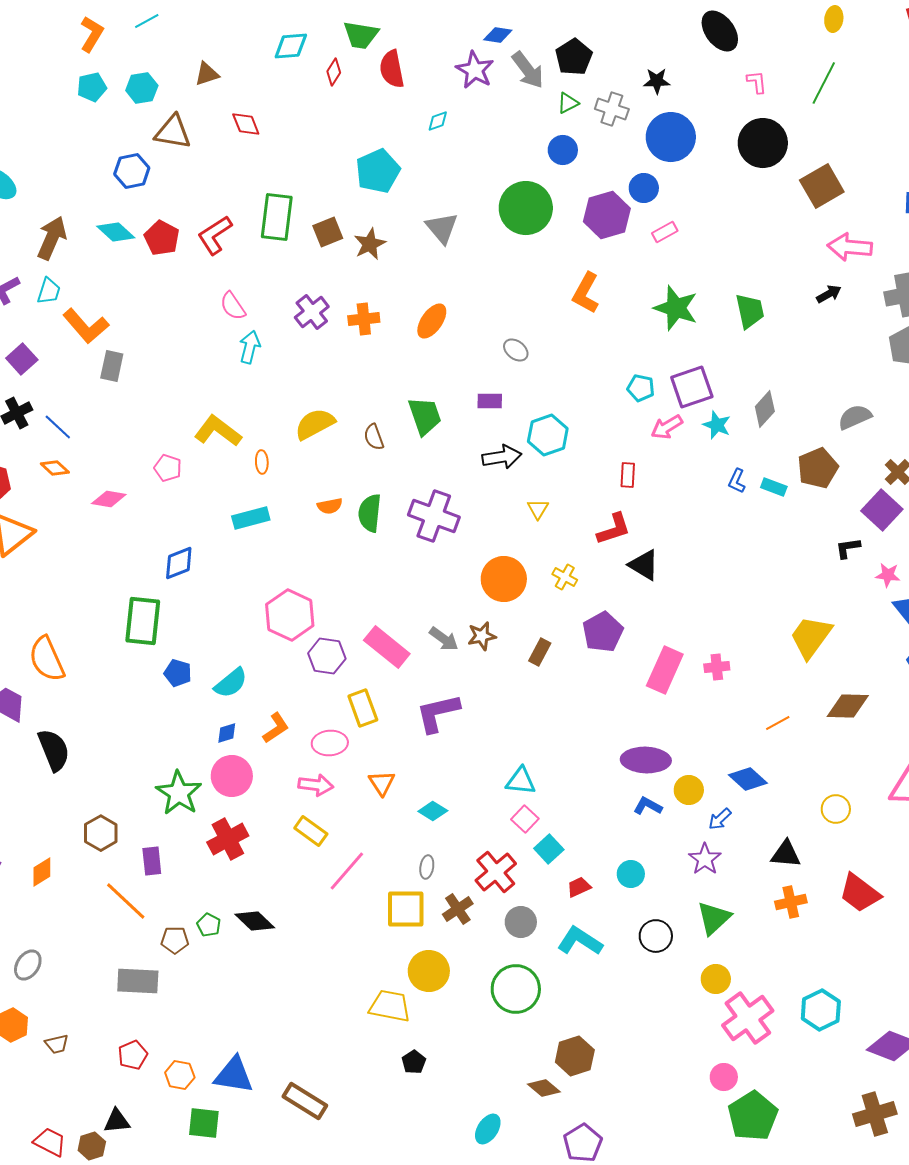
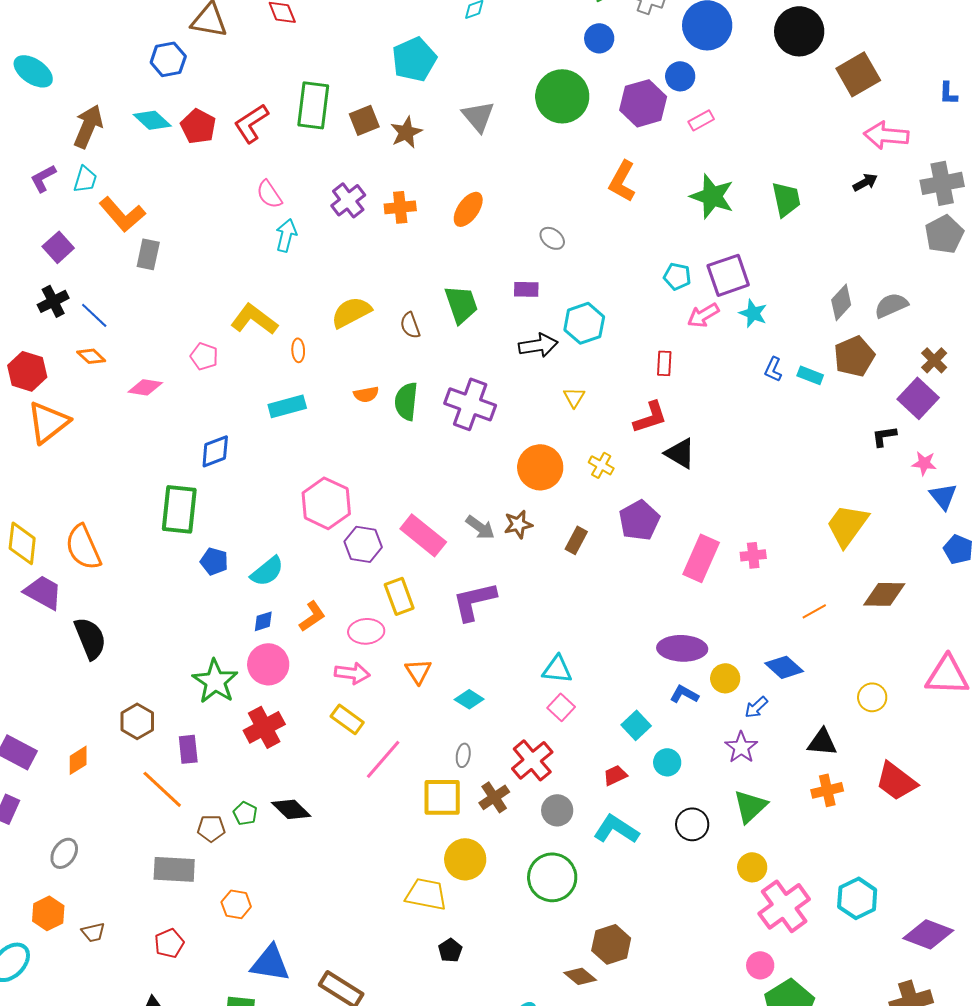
gray diamond: (765, 409) -> (841, 302), moved
cyan square: (549, 849) -> (636, 725), moved
orange hexagon: (180, 1075) -> (236, 904), moved

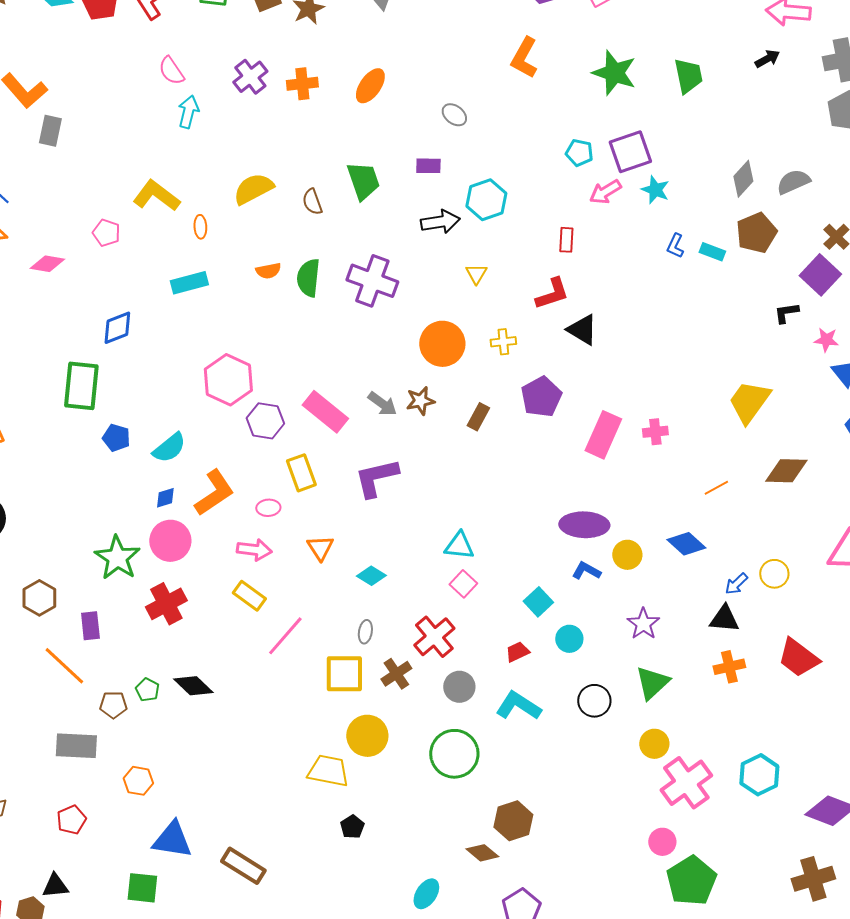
yellow cross: (601, 465) -> (503, 342), turned -35
orange L-shape: (312, 616) -> (214, 493), size x1.5
pink ellipse: (366, 631) -> (268, 508), size x0.7
blue arrow: (756, 707) -> (736, 584), moved

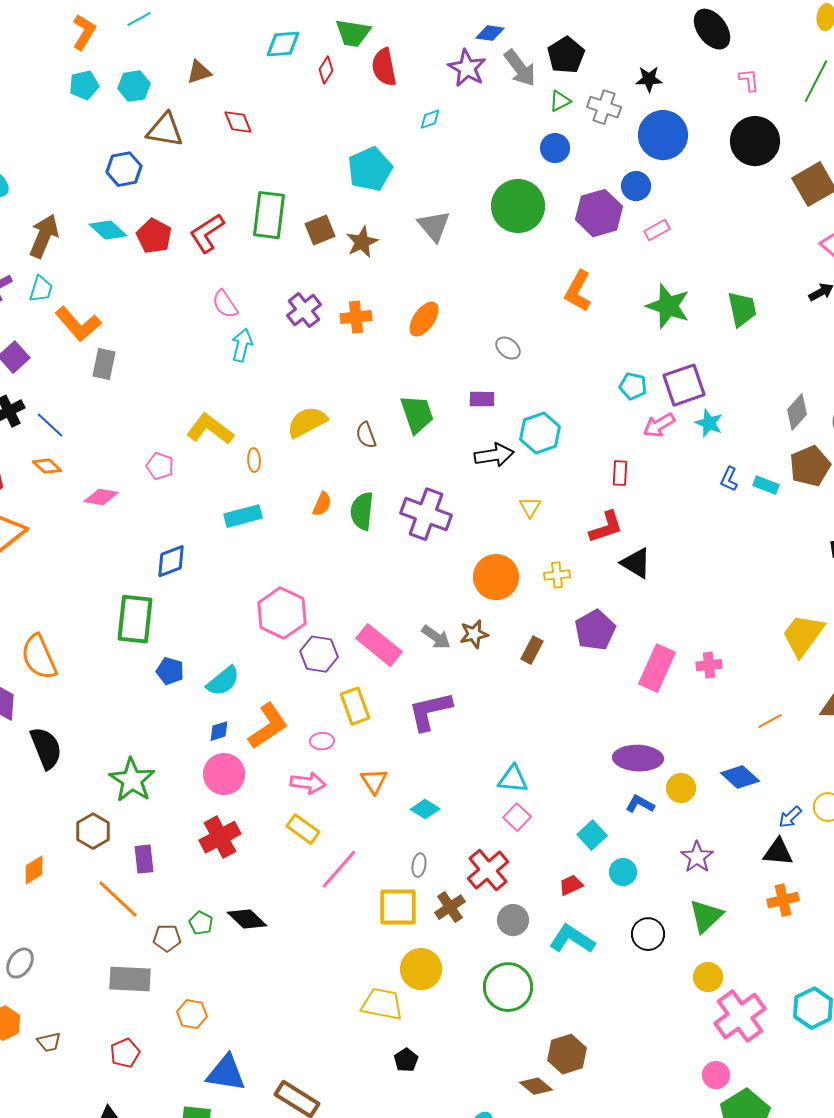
orange semicircle: (268, 271) -> (322, 504), turned -55
green star: (117, 558) -> (132, 780), moved

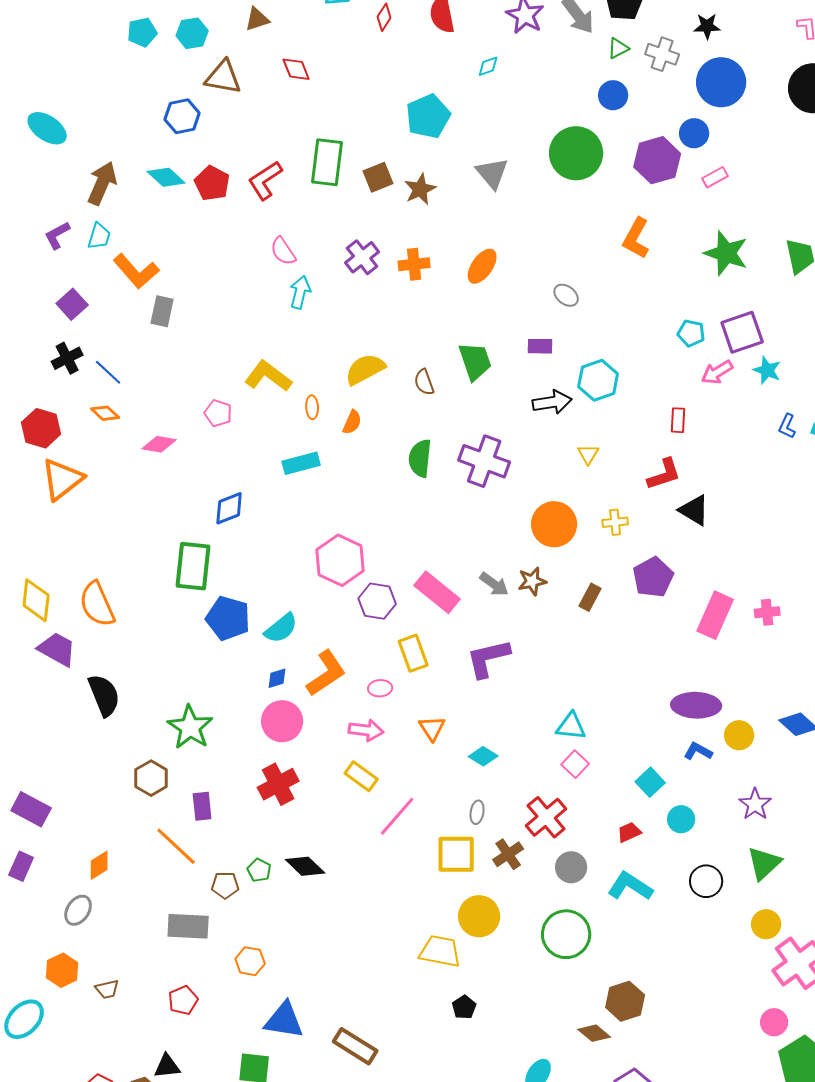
orange semicircle: (322, 504) -> (352, 422), moved
blue pentagon: (170, 671) -> (228, 618), size x1.6
orange diamond: (34, 870) -> (99, 865), moved

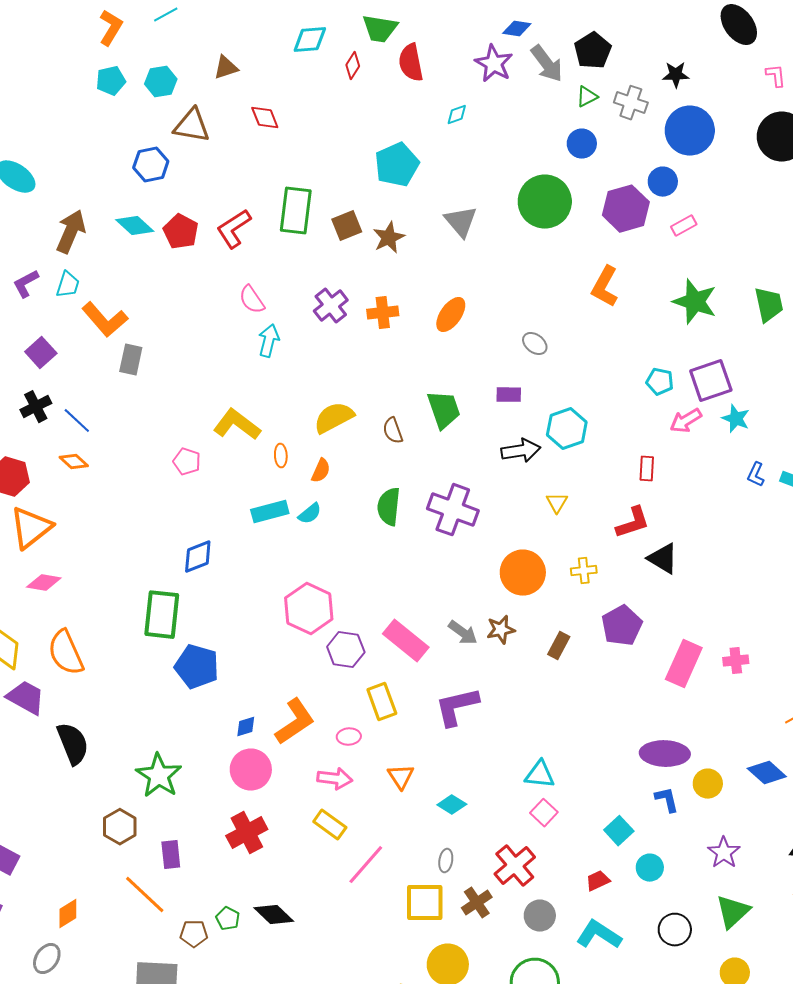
pink diamond: (159, 444) -> (44, 583), moved
cyan semicircle: (281, 628) -> (310, 514), moved, size x0.7
blue L-shape: (698, 751) -> (667, 800), turned 48

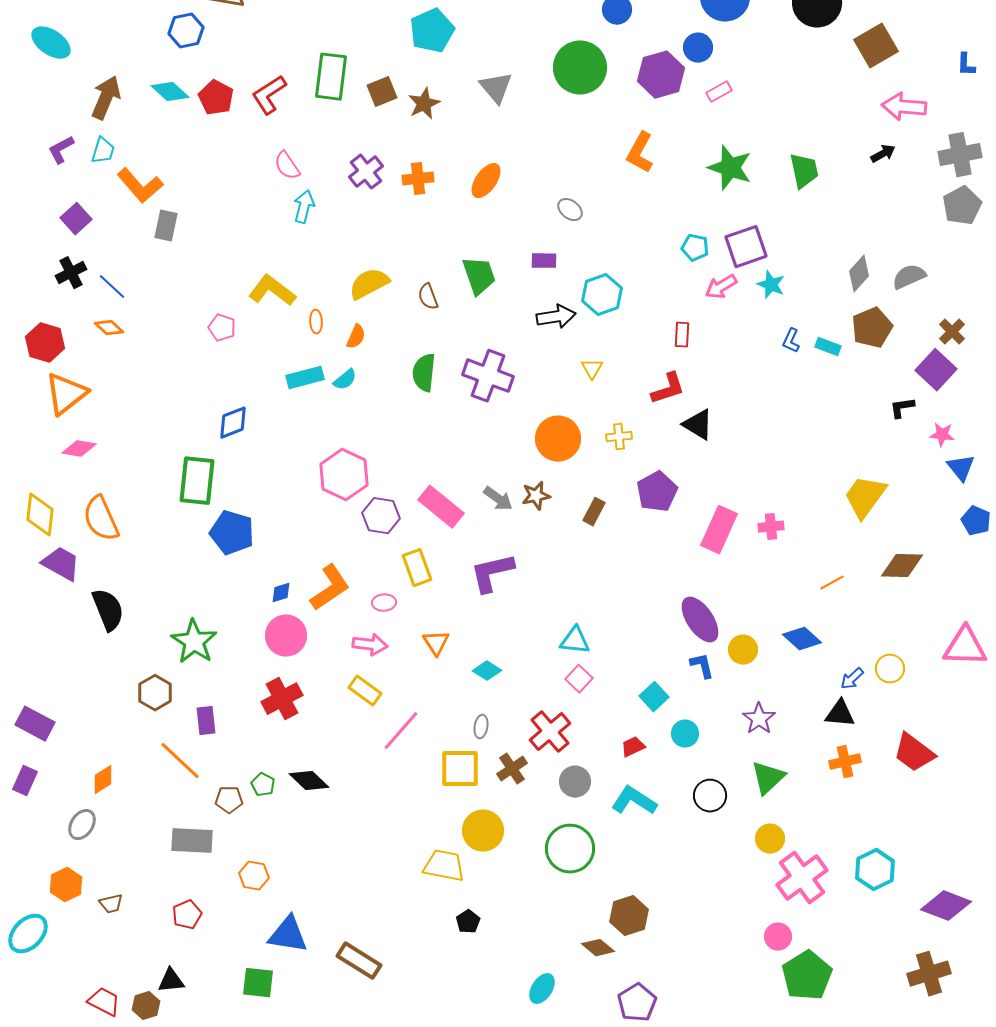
purple ellipse: (665, 754) -> (700, 620), turned 54

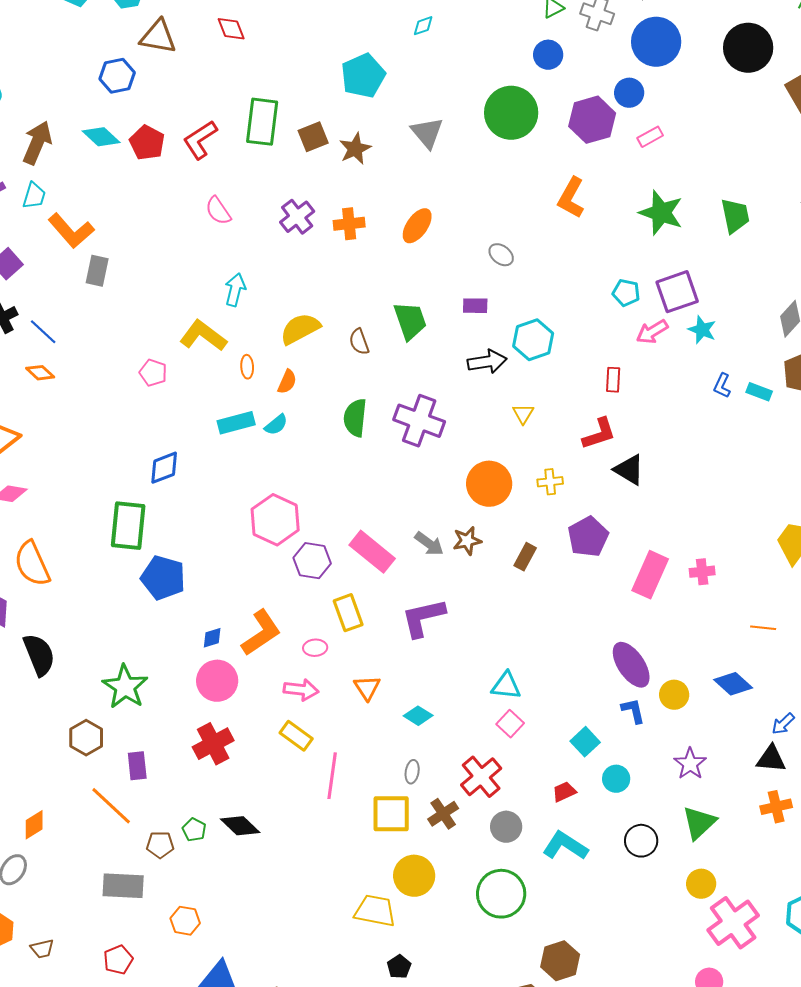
cyan arrow: (304, 207) -> (235, 290), moved
orange line: (832, 583) -> (763, 628), turned 35
pink line: (401, 731) -> (332, 776), turned -33

